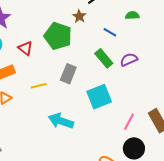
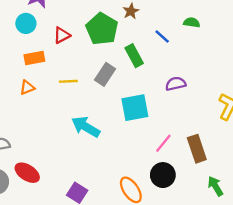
red triangle: (25, 48) -> (62, 35), turned 42
green rectangle: (104, 58) -> (134, 56), moved
purple semicircle: (129, 60) -> (176, 84), moved

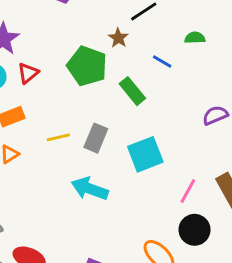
red triangle: (62, 35) -> (28, 73), moved
gray rectangle: (105, 74) -> (96, 138), moved
purple semicircle: (176, 84) -> (215, 115), moved

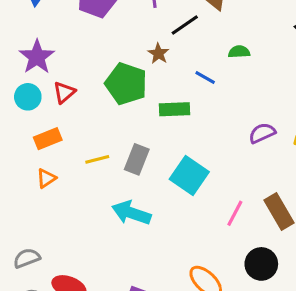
green rectangle: (132, 91) -> (174, 109), turned -52
cyan square: (145, 154) -> (189, 176), turned -33
black circle: (195, 230) -> (261, 264), moved

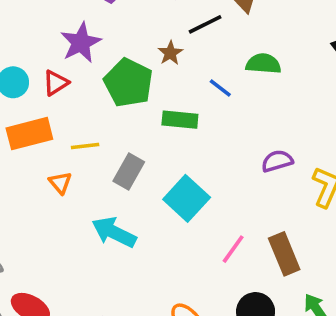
green semicircle: (239, 52) -> (263, 64), size x1.4
purple star: (37, 57) -> (81, 43), moved
orange rectangle: (48, 139) -> (29, 134), size x1.4
yellow line: (97, 159) -> (85, 146), moved
orange triangle: (46, 178) -> (60, 183), moved, turned -45

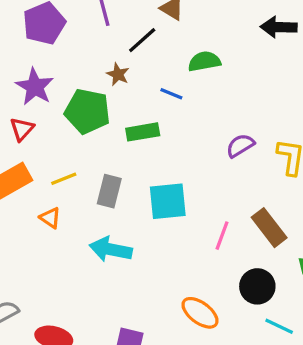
cyan square: (187, 198) -> (168, 201), turned -33

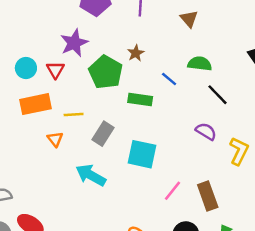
black line: (142, 40) -> (217, 95), moved, turned 70
red triangle: (22, 129) -> (55, 70), turned -30
purple semicircle: (240, 146) -> (206, 131), turned 45

